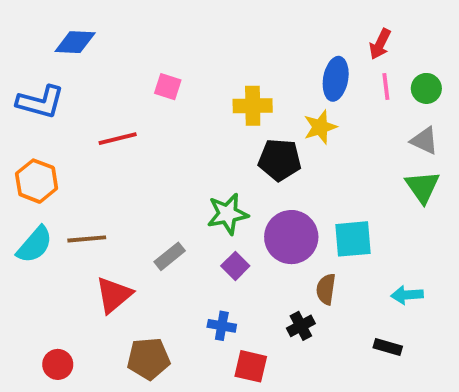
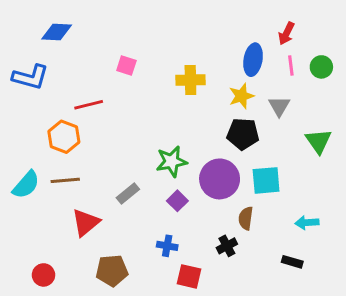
gray triangle: (424, 141) -> (279, 106), moved, turned 35
black pentagon: (280, 160) -> (243, 134), moved
orange hexagon: (37, 181) -> (64, 137), moved

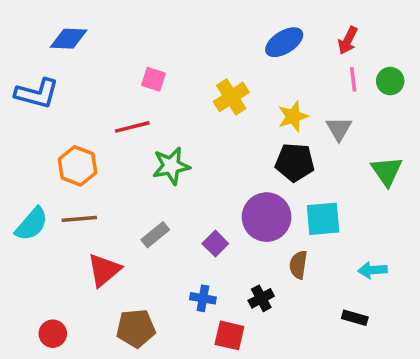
blue ellipse: (253, 60) -> (284, 42), moved, turned 48
yellow cross: (190, 80) -> (231, 97), turned -32
red line: (89, 105) -> (132, 127), moved
green star: (172, 161) -> (171, 166), moved
black cross: (227, 246) -> (261, 298), moved

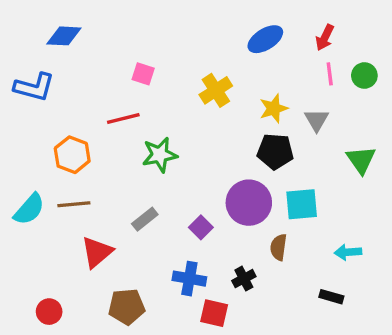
blue cross: (203, 298) -> (189, 279), size x1.4

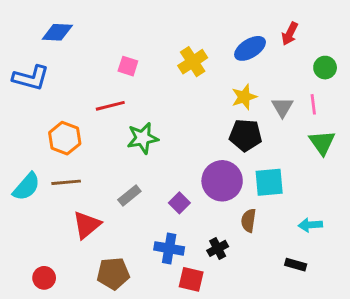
blue ellipse: (265, 39) -> (250, 48), moved
pink line: (330, 74) -> (313, 104), moved
yellow cross: (216, 90) -> (193, 62), moved

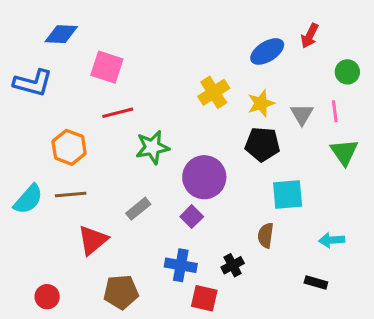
yellow cross: (193, 62) -> (214, 92), moved
pink square: (128, 66) -> (107, 67), moved, size x1.5
purple circle: (222, 181) -> (204, 177), moved

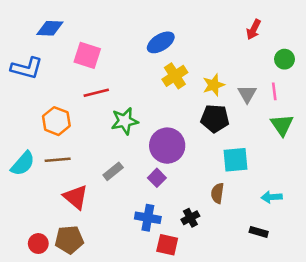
blue ellipse: (267, 51) -> (161, 42), moved
red triangle: (93, 240) -> (76, 197), turned -40
brown pentagon: (121, 292) -> (69, 240), moved

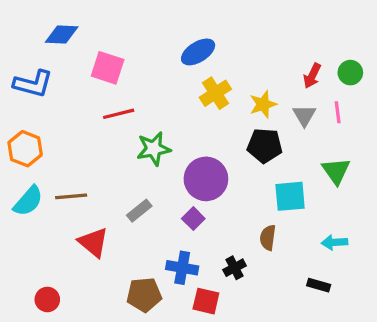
red arrow: (254, 30) -> (312, 76), moved
orange hexagon: (56, 121) -> (25, 149), moved
green triangle: (282, 125) -> (336, 171), moved
brown pentagon: (69, 240) -> (144, 295), moved

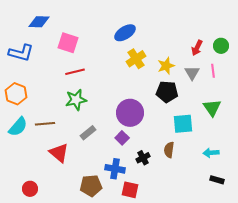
green star: (154, 149) -> (76, 100), moved
black cross: (235, 268) -> (143, 158), moved
black rectangle: (319, 285) -> (217, 180), moved

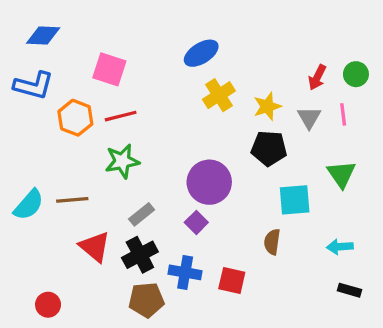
blue diamond: (39, 22) -> (43, 35), moved
orange hexagon: (16, 94) -> (75, 118), moved
black cross: (143, 158) -> (140, 255), moved, size x1.5
red square: (130, 190) -> (232, 281), moved

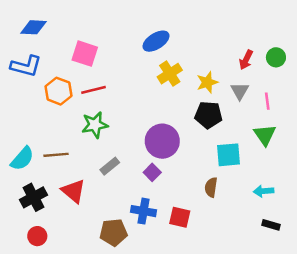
pink line: (343, 114) -> (267, 101), moved
black cross: (140, 255) -> (34, 197), moved

